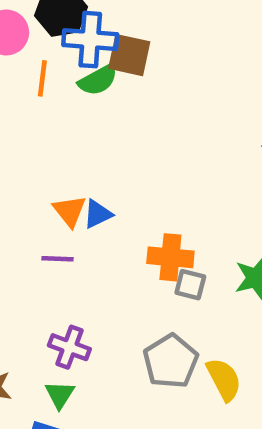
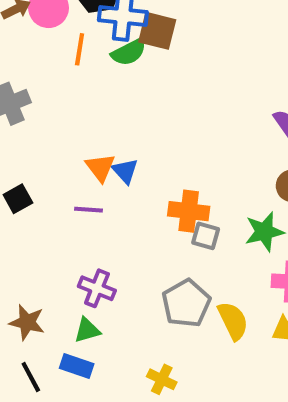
blue triangle: (98, 214) -> (125, 171), turned -48
green triangle: (60, 395) -> (87, 330), turned 40

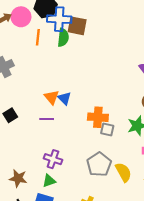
green semicircle: (129, 52) -> (63, 37), turned -54

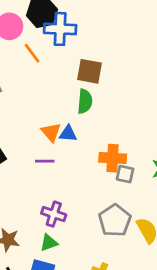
brown square: (77, 26) -> (90, 71), moved
orange line: (38, 37) -> (32, 53), turned -42
green semicircle: (63, 37) -> (85, 101), moved
blue triangle: (64, 98) -> (68, 134), turned -40

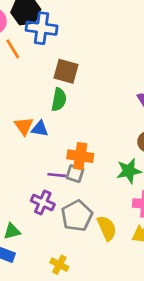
purple line: (45, 161) -> (57, 175), moved
gray square: (125, 174) -> (75, 174), moved
purple cross: (54, 214) -> (43, 203), moved

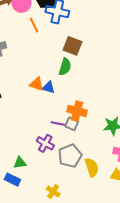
orange triangle: (24, 126) -> (37, 84), turned -42

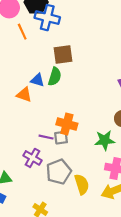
brown square: (72, 46) -> (63, 54), turned -30
blue triangle: (49, 87) -> (37, 80), moved
gray square: (72, 124) -> (61, 138), turned -32

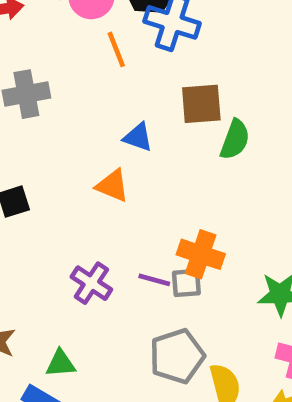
green semicircle: (55, 77) -> (235, 140), moved
blue triangle: (37, 80) -> (138, 137), moved
purple cross: (33, 158) -> (91, 283), moved

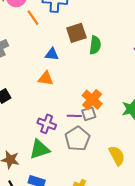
orange cross: (201, 254) -> (92, 100), turned 36
gray pentagon: (177, 356) -> (77, 139), moved
green triangle: (61, 363) -> (40, 149), moved, size x1.5

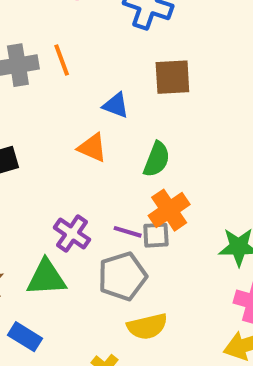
orange line: (33, 18) -> (62, 60), moved
green semicircle: (95, 45) -> (157, 159), moved
yellow semicircle: (117, 156) -> (147, 326), moved, turned 90

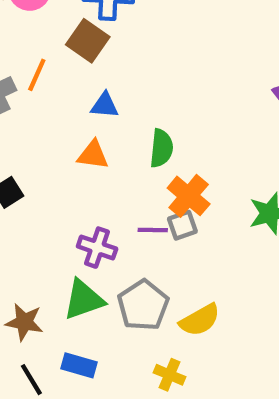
orange line: (62, 60) -> (37, 75), turned 60
brown square: (172, 77) -> (88, 41), moved, turned -36
gray pentagon: (122, 276) -> (143, 305), moved

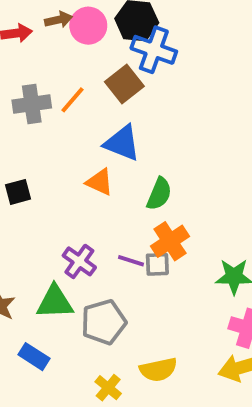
blue triangle: (105, 105) -> (122, 143), size x1.5
yellow semicircle: (200, 320) -> (158, 370), moved

